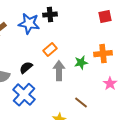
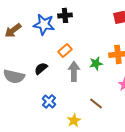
blue cross: (24, 95) -> (49, 101), moved, size x0.6

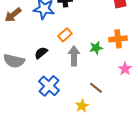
blue cross: (49, 101) -> (49, 86), size x1.5
yellow star: (74, 120) -> (82, 106), moved

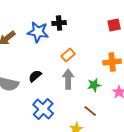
orange rectangle: (65, 35) -> (68, 55), moved
green star: (96, 48) -> (94, 85), moved

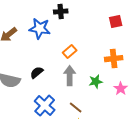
black cross: (59, 23) -> (61, 12), moved
brown line: (90, 111) -> (76, 108), moved

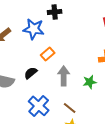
orange rectangle: (70, 52) -> (48, 54), moved

